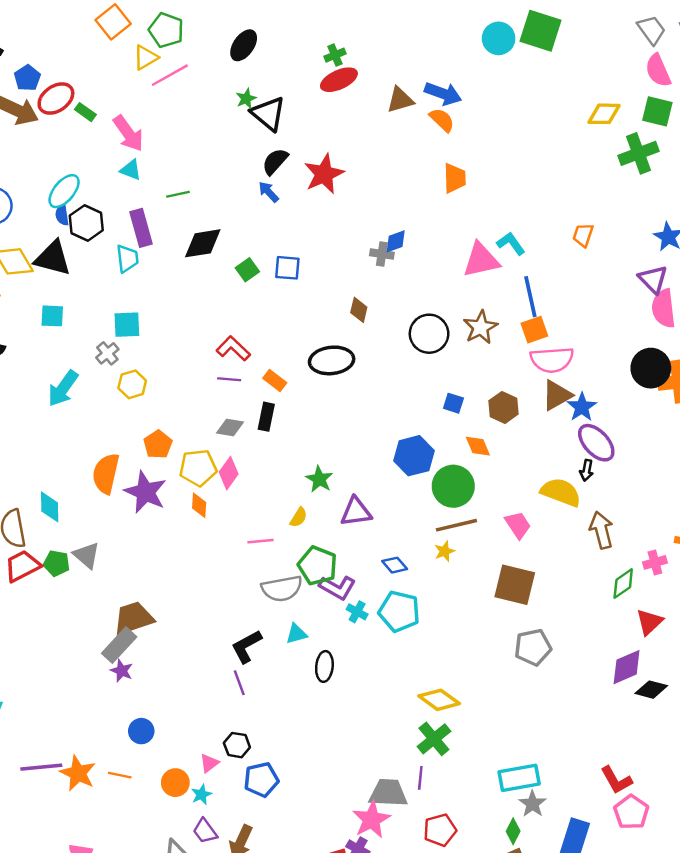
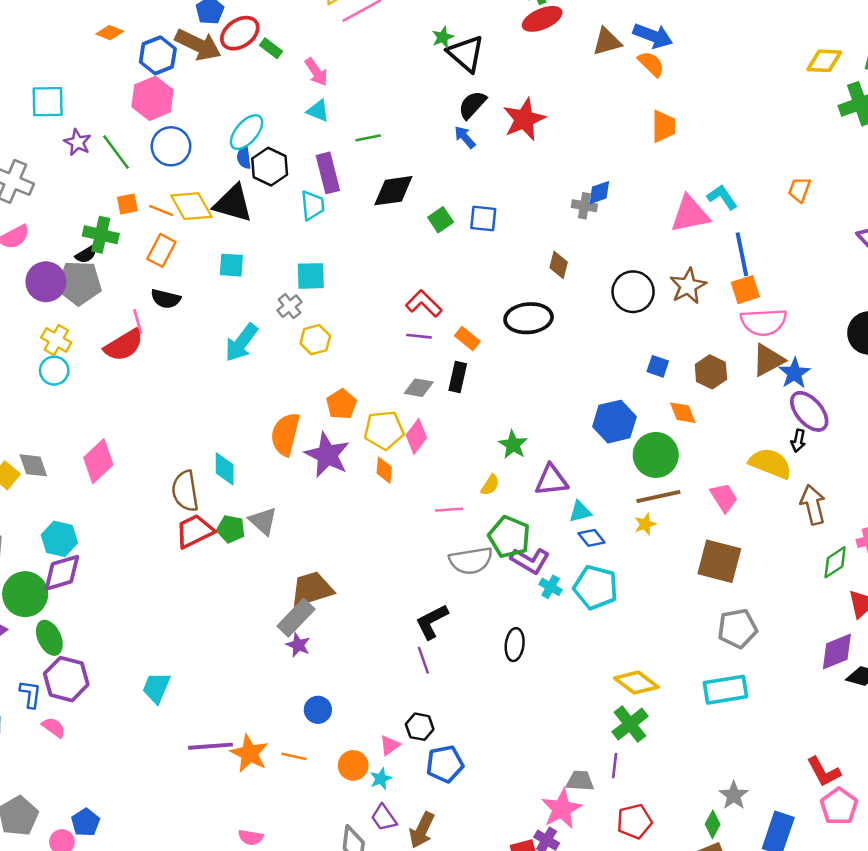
pink arrow: (128, 133) -> (316, 72), size x0.7
cyan triangle: (296, 634) -> (580, 512), moved
cyan rectangle: (519, 778) -> (725, 690), moved
gray trapezoid: (388, 793) -> (580, 781), size x0.7

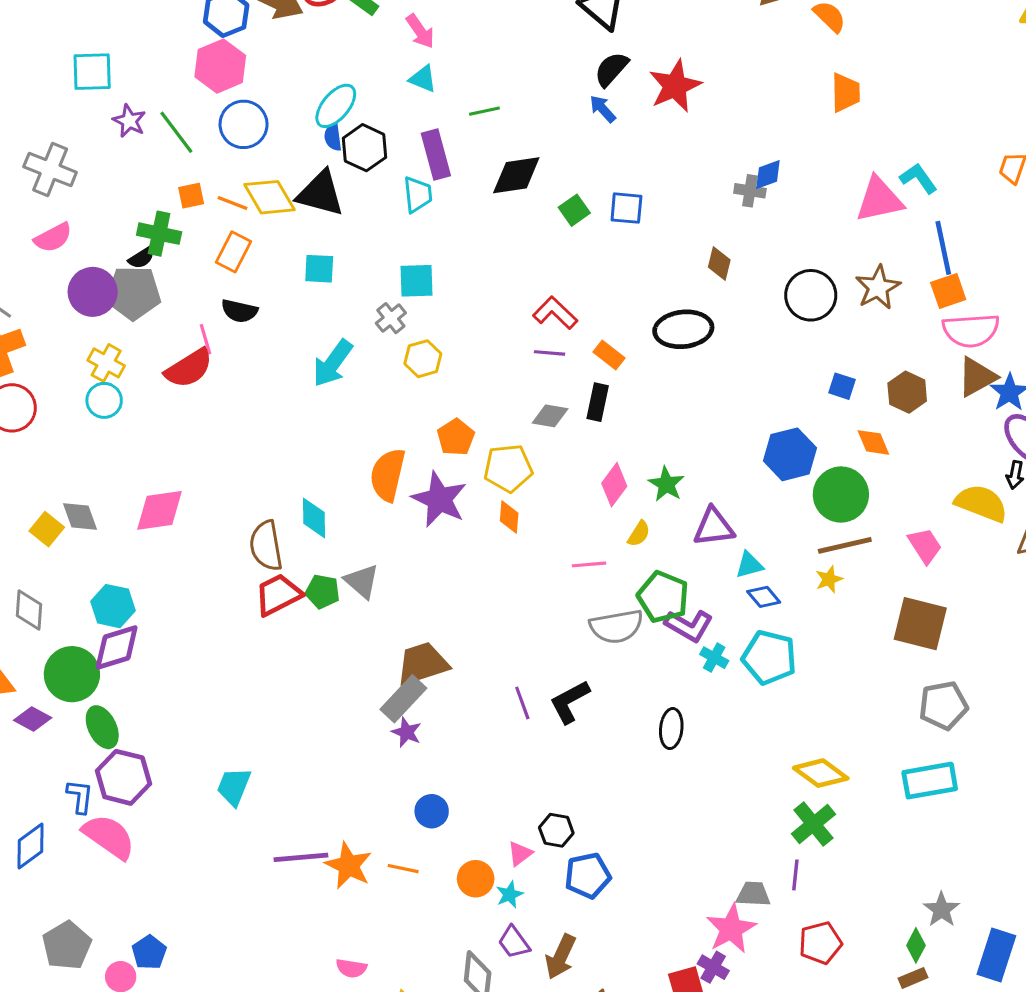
pink diamond: (416, 436) -> (614, 485), moved
pink diamond: (98, 461) -> (159, 510), turned 36
purple line: (423, 660) -> (522, 703), moved
pink semicircle: (54, 727) -> (109, 837), size x1.8

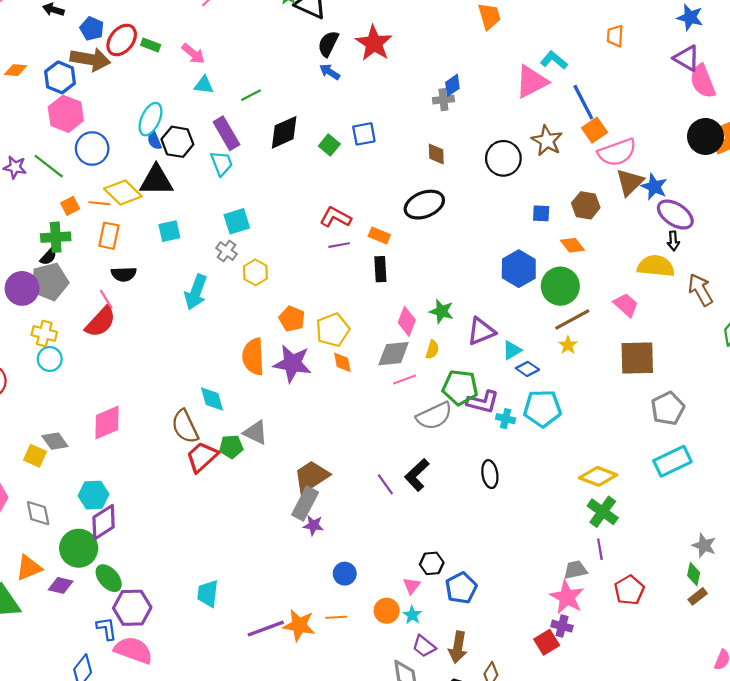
gray diamond: (550, 416) -> (394, 354), moved, size x1.4

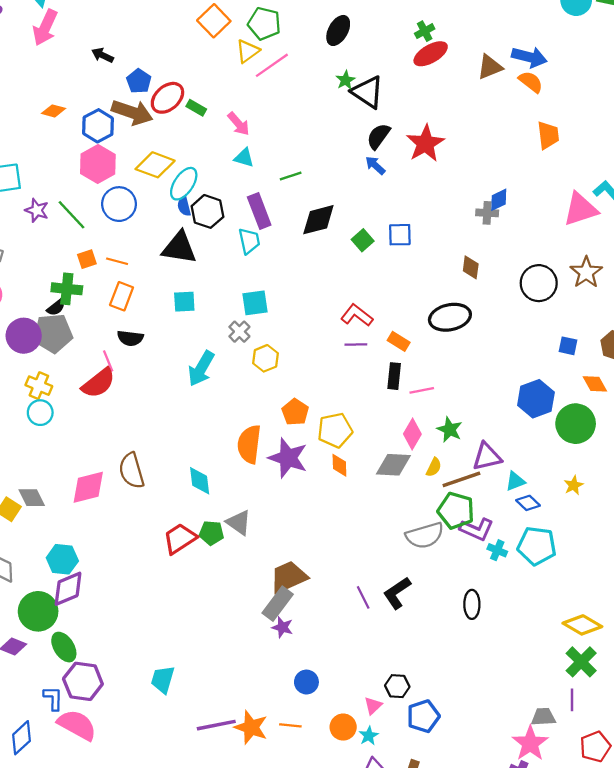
yellow diamond: (123, 192) -> (155, 165), moved, turned -33
brown line: (572, 319) -> (461, 479), moved
pink line: (405, 379) -> (422, 390), moved
brown semicircle: (185, 426) -> (131, 471), moved

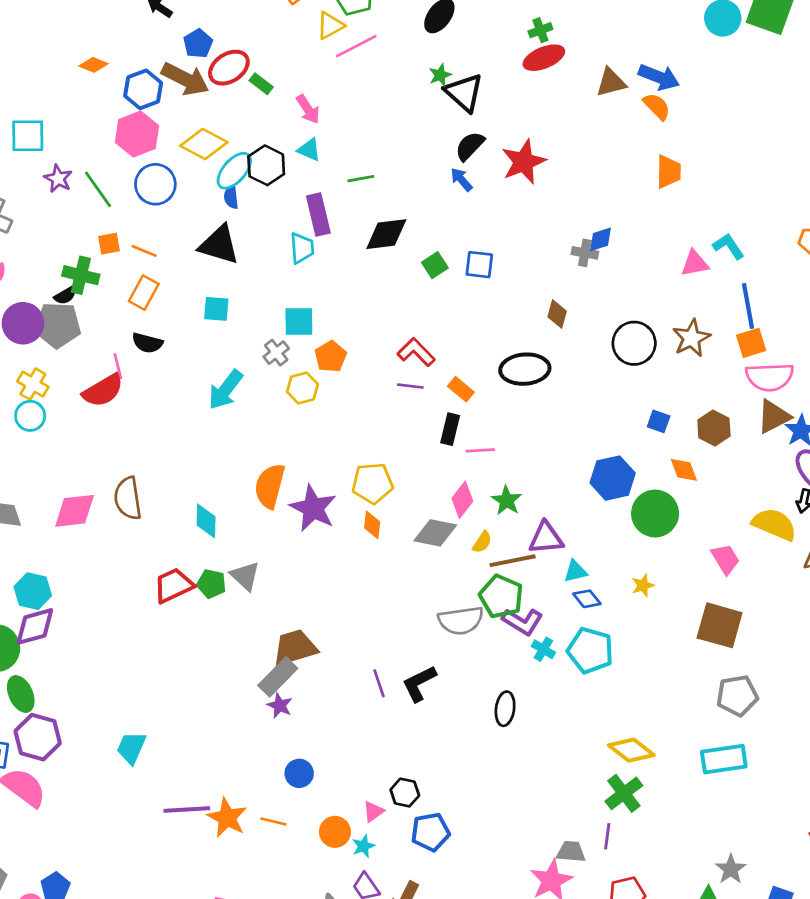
pink triangle: (580, 209) -> (695, 263), size x0.7
black hexagon: (207, 211) -> (266, 165), moved
orange pentagon: (295, 412) -> (331, 356), moved

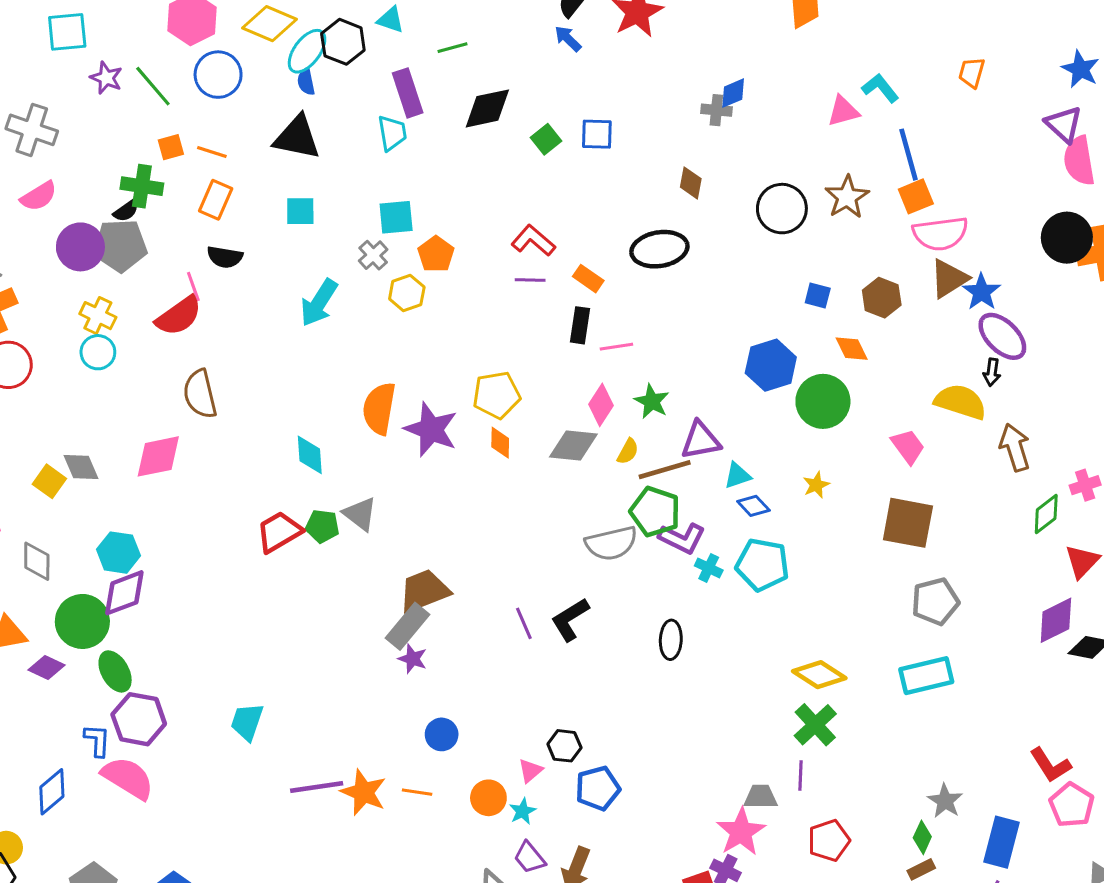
brown semicircle: (128, 498) -> (200, 394), moved

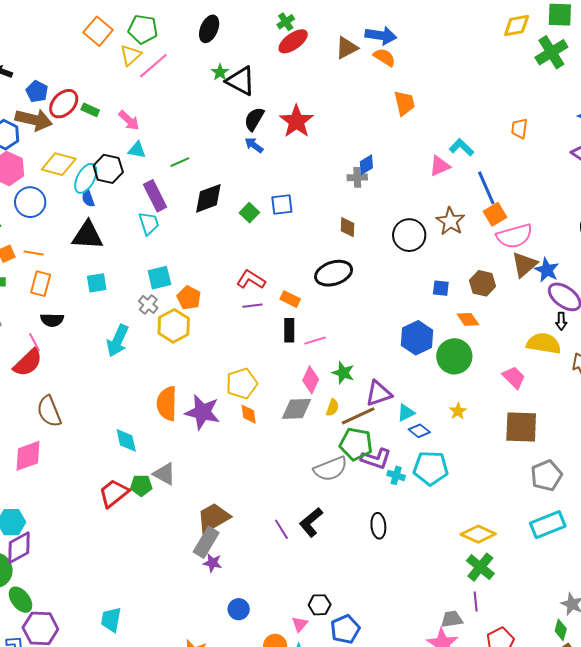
yellow hexagon: (407, 293) -> (174, 326), size x1.4

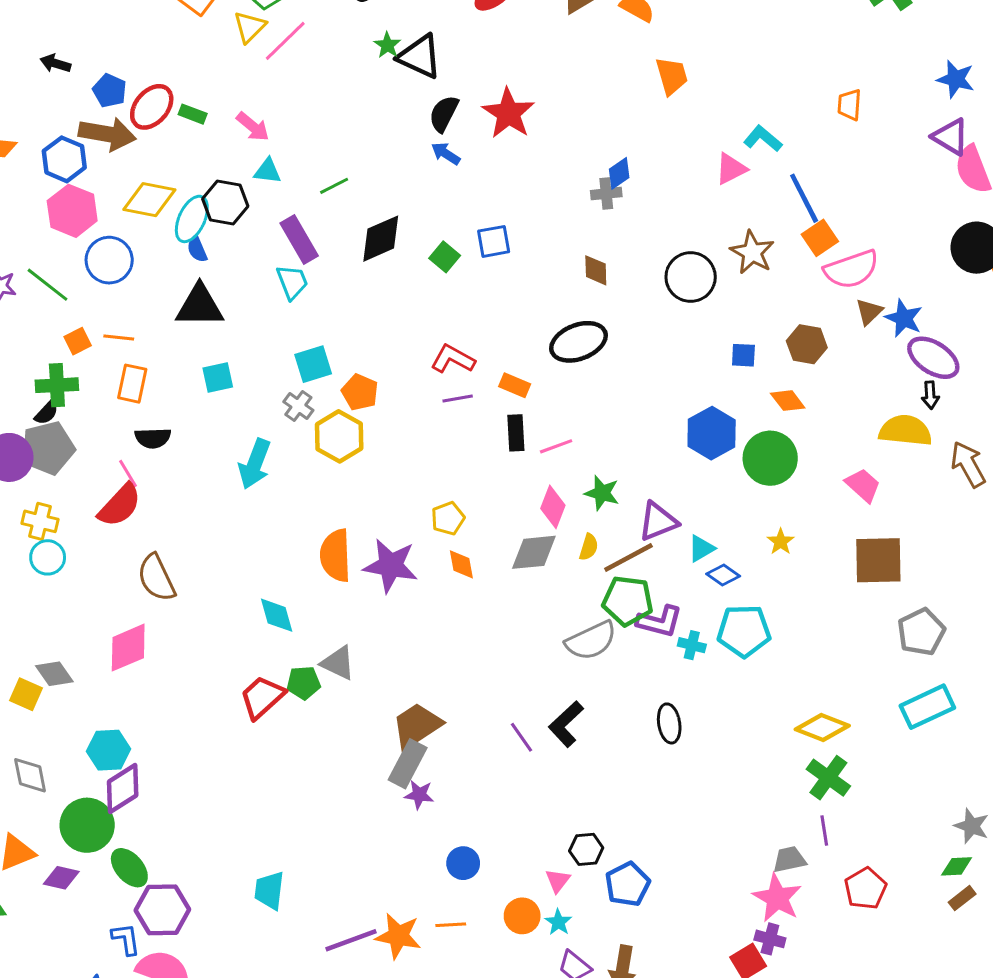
brown triangle: (524, 264) -> (869, 312), size x0.7
yellow pentagon: (242, 383) -> (448, 518), size x0.7
green diamond: (561, 630) -> (957, 866), turned 75

